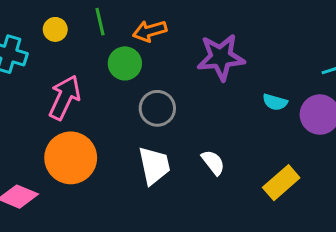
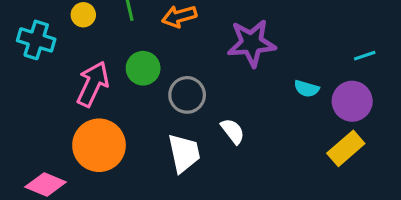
green circle: (125, 63) -> (143, 68), moved
white semicircle: (213, 162) -> (233, 131), moved
yellow rectangle: (281, 183) -> (346, 148), moved

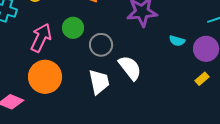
white semicircle: (233, 131) -> (130, 68), size x1.5
yellow rectangle: (346, 148) -> (202, 79), size x0.6

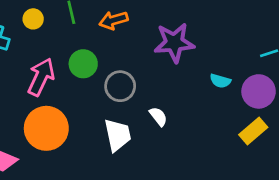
white semicircle: (130, 68) -> (158, 116), size x0.6
yellow rectangle: (202, 79) -> (253, 131), size x1.5

